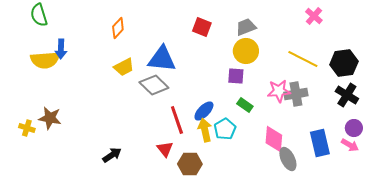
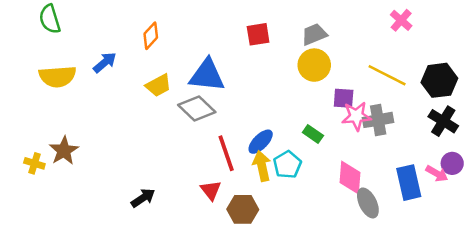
red square: (202, 27) -> (258, 34), turned -30
blue arrow: (61, 49) -> (105, 62), moved, turned -132
purple square: (236, 76) -> (344, 98), moved
brown star: (50, 118) -> (64, 151), turned 30
pink arrow: (350, 145) -> (437, 174), moved

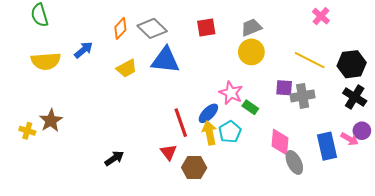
purple square: (344, 98) -> (284, 88), moved
gray diamond: (197, 108) -> (152, 28), moved
pink star: (356, 116) -> (231, 93), moved, turned 30

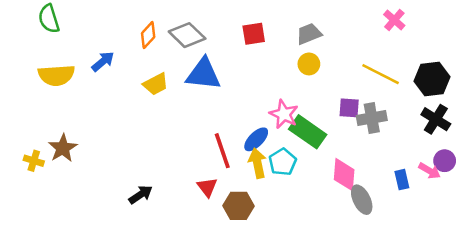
yellow circle: (251, 52) -> (309, 64), size x0.7
green rectangle: (250, 107) -> (308, 132), size x1.8
blue rectangle: (327, 146) -> (402, 180), size x0.6

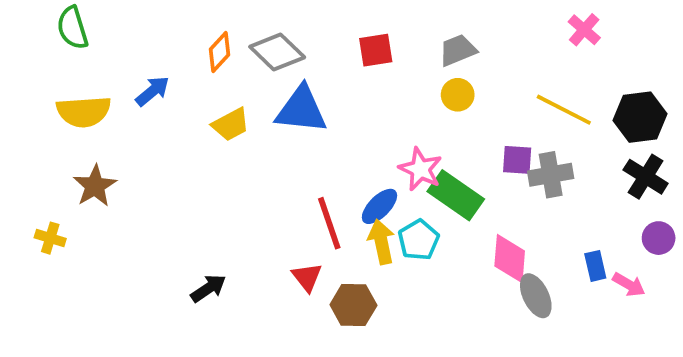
brown star: (63, 148) -> (95, 186), moved
pink arrow: (430, 171) -> (629, 285), moved

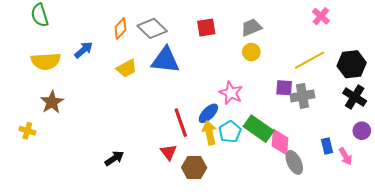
yellow line: (564, 110) -> (310, 60), turned -56
green rectangle: (456, 195) -> (258, 129), moved
pink arrow: (629, 285) -> (345, 156), turned 30

